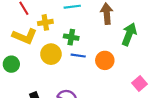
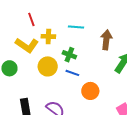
orange circle: (105, 60) -> (90, 91), moved

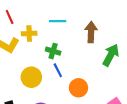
yellow circle: (48, 66) -> (31, 77), moved
blue line: (72, 73) -> (58, 70), turned 48

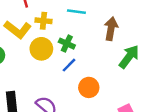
blue line: (58, 70) -> (69, 65), turned 64
yellow circle: (31, 77) -> (41, 49), moved

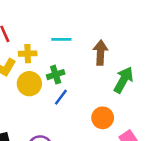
green cross: (67, 44) -> (56, 75), turned -35
orange circle: (89, 87) -> (103, 118), moved

